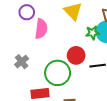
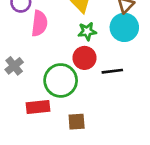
green star: (93, 33) -> (87, 31), moved

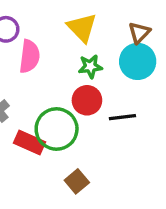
red rectangle: (38, 107) -> (30, 143), moved, turned 30
brown square: (77, 122) -> (77, 181), turned -36

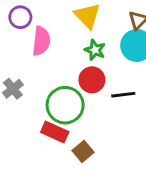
green star: (90, 66) -> (95, 50), turned 30
red rectangle: (30, 143) -> (55, 132), moved

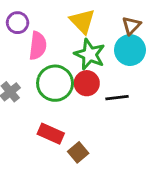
green star: (95, 50) -> (90, 54), size x1.5
green circle: (65, 105) -> (55, 83), moved

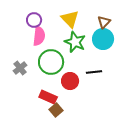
purple circle: (18, 23) -> (34, 20), moved
red circle: (87, 83) -> (70, 81), moved
brown square: (78, 152) -> (56, 110), moved

